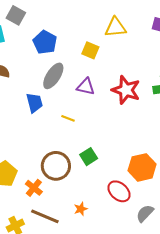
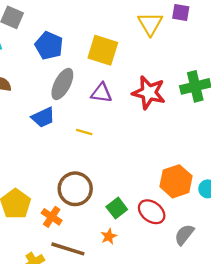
yellow triangle: (115, 27) -> (150, 24), moved, turned -50
yellow square: (90, 50) -> (103, 50), size x1.5
blue trapezoid: (34, 103) -> (43, 117), turned 85
green square: (89, 157) -> (117, 208), moved

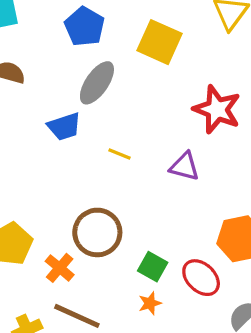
purple triangle: (101, 93) -> (185, 166), moved
green square: (117, 208) -> (153, 267), turned -30
orange star: (109, 236) -> (150, 303), moved

